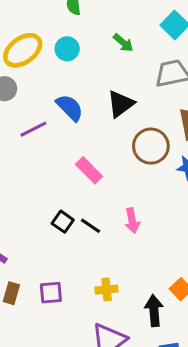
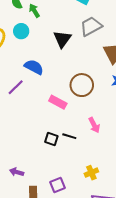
green arrow: (123, 43) -> (34, 11), moved, turned -144
black triangle: (121, 104) -> (62, 39), moved
brown circle: (151, 146) -> (82, 85), moved

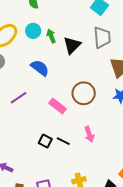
green arrow: (34, 11) -> (51, 36), moved
gray trapezoid: (91, 26) -> (102, 37), turned 105
purple line: (16, 87) -> (19, 98), moved

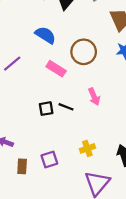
blue semicircle: (40, 68) -> (45, 35), moved
black square: (45, 141) -> (46, 109), turned -32

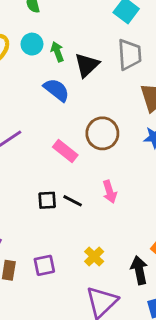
blue semicircle: (45, 35) -> (57, 90), moved
yellow cross: (87, 148) -> (94, 257), turned -32

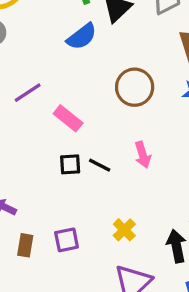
blue semicircle: (57, 90) -> (82, 37), turned 104
pink rectangle: (65, 151) -> (68, 118), moved

